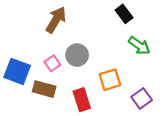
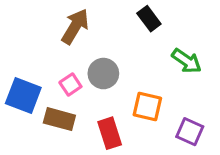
black rectangle: (124, 14) -> (149, 19), moved
orange square: (110, 80) -> (147, 106), turned 30
purple square: (142, 98) -> (190, 132), turned -30

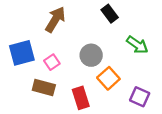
gray circle: (103, 74) -> (91, 55), moved
blue square: (23, 95) -> (22, 53), moved, turned -36
orange square: (147, 106) -> (108, 78), turned 35

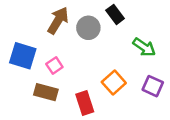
blue square: (22, 53) -> (23, 56), turned 32
gray circle: (91, 55) -> (88, 28), moved
purple square: (140, 97) -> (153, 86), moved

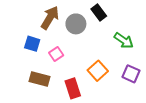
blue square: (23, 56) -> (32, 44), moved, size x0.7
pink square: (54, 65) -> (56, 54), moved

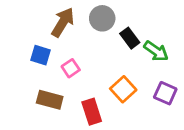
black rectangle: (99, 12) -> (130, 38), moved
gray circle: (76, 24) -> (102, 18), moved

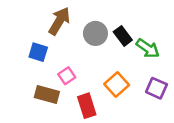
gray circle: (102, 18) -> (95, 33), moved
pink square: (71, 68) -> (67, 76), moved

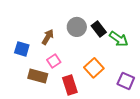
brown arrow: (59, 21) -> (48, 37), moved, size x0.7
blue square: (38, 52) -> (22, 49), moved
purple square: (156, 88) -> (126, 81), moved

